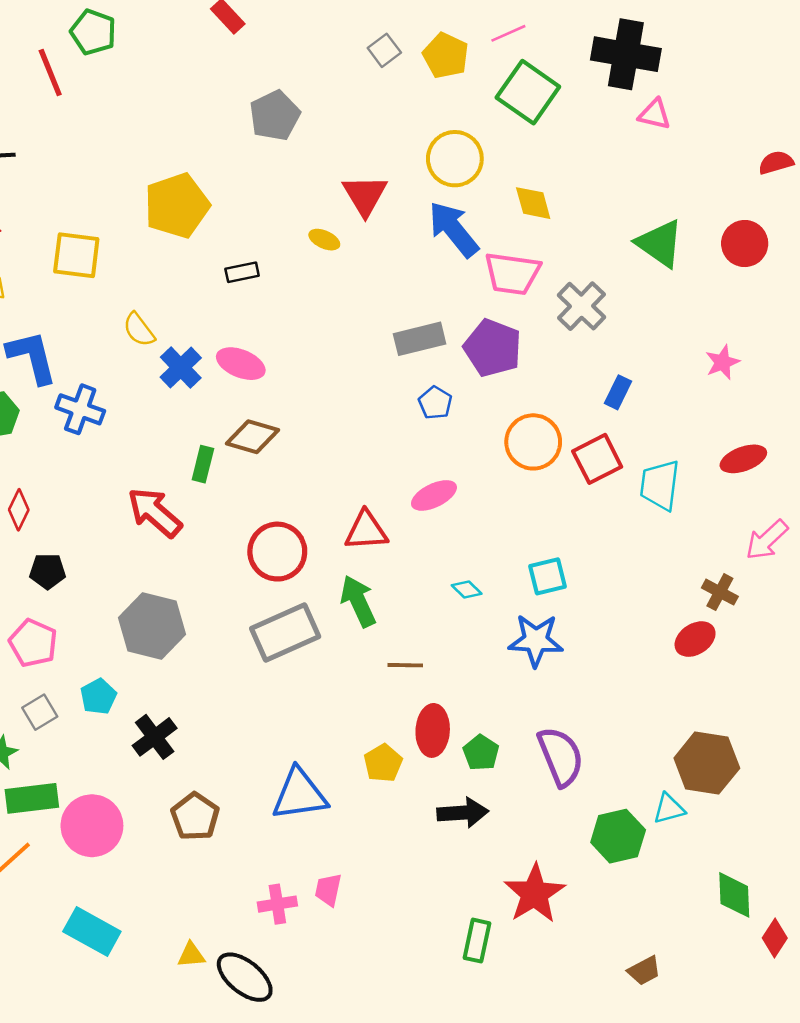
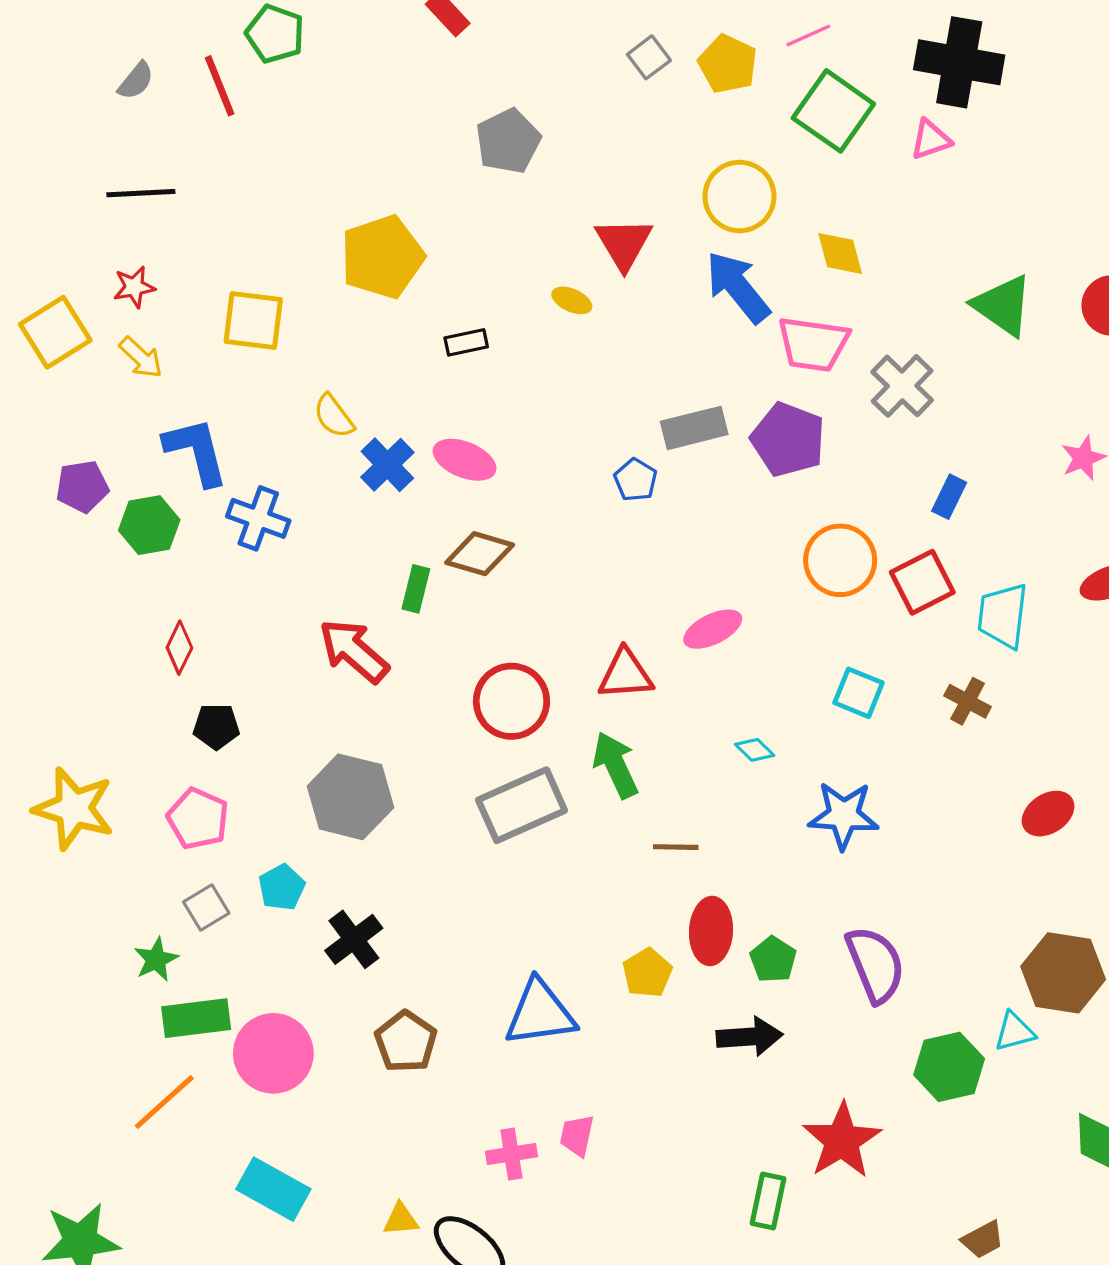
pink triangle: (655, 114) -> (931, 139), moved, turned -32
blue pentagon: (435, 403) -> (636, 480), moved
cyan square: (548, 576) -> (859, 693), moved, turned 36
brown cross: (720, 592) -> (968, 701), moved

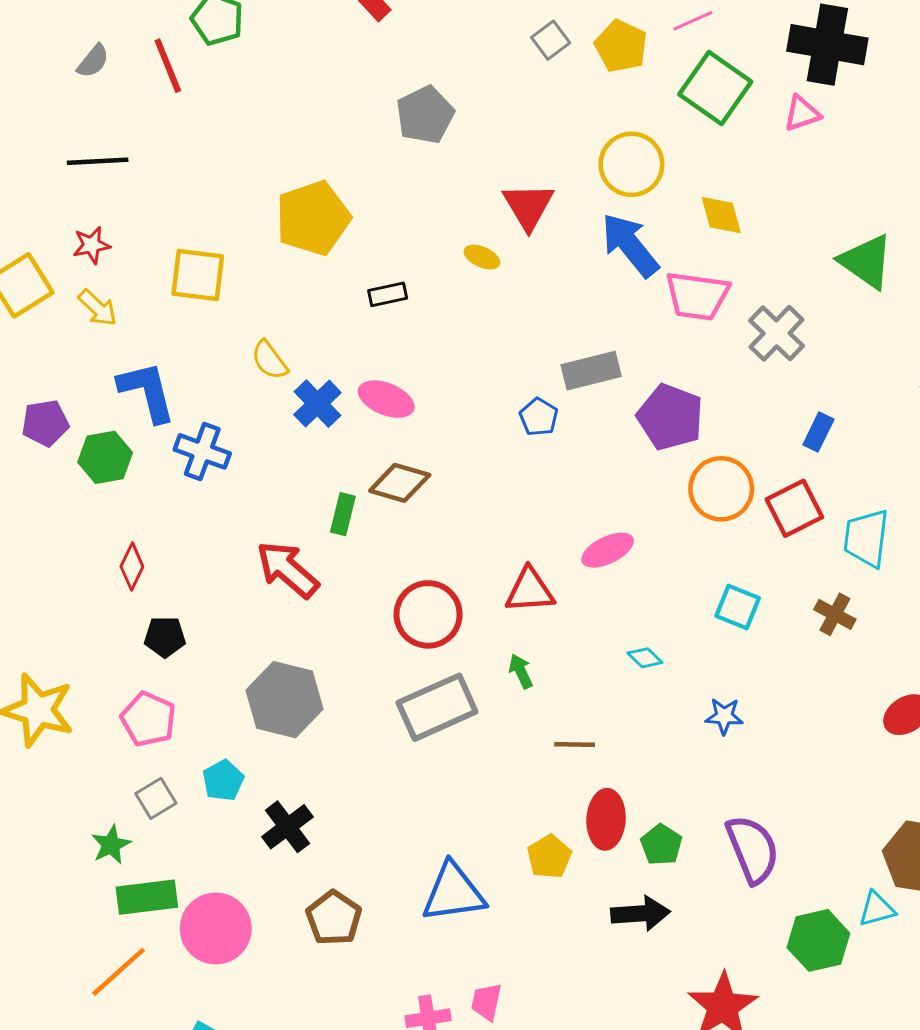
purple pentagon: (788, 440) -> (670, 417), moved
green arrow: (615, 765) -> (521, 671), size x0.6
blue star: (843, 815) -> (724, 716), size x0.6

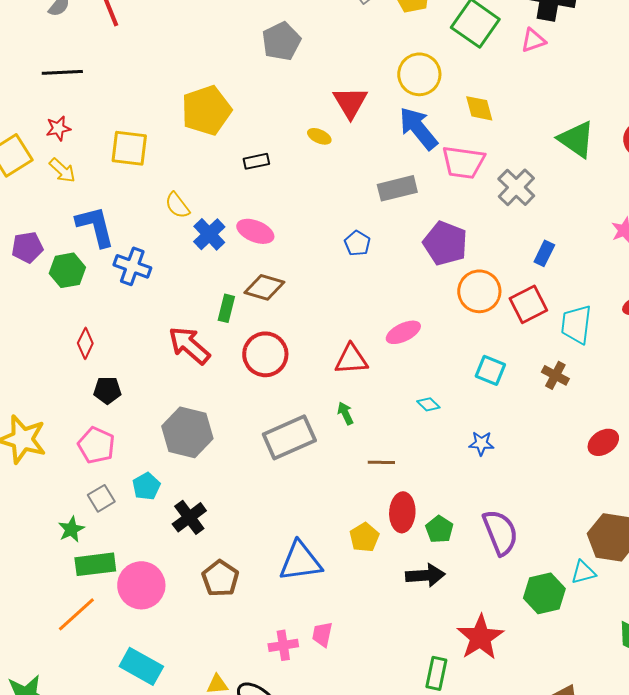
gray rectangle: (591, 371) -> (397, 188), moved
red circle: (428, 614) -> (265, 354), moved

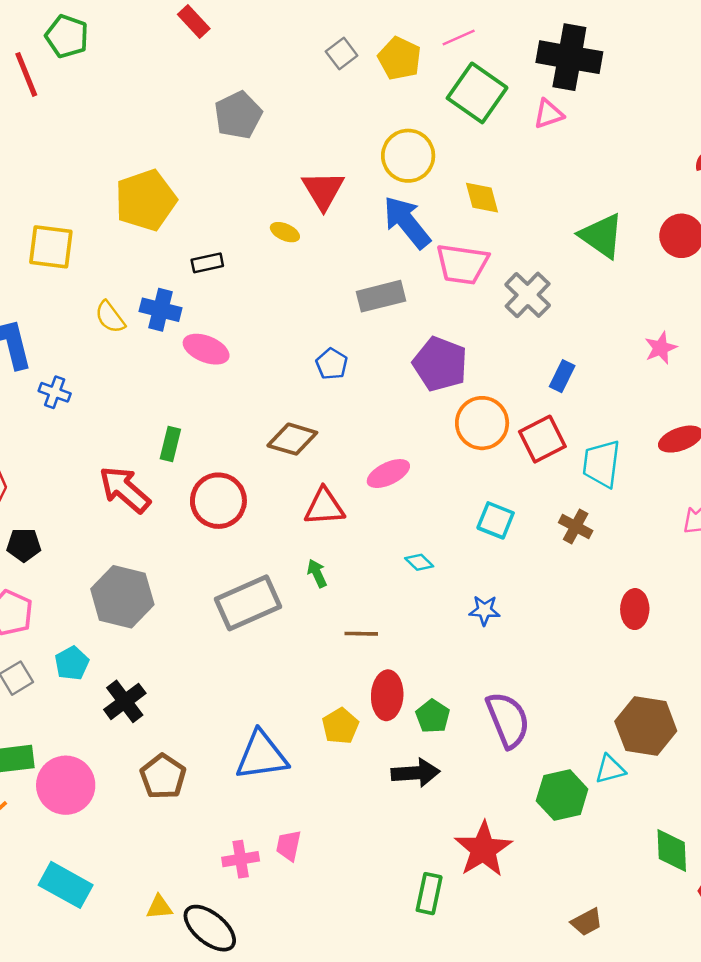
blue cross: (209, 234) -> (161, 310), moved, turned -32
blue cross: (132, 266) -> (55, 392), size x0.7
brown diamond: (264, 287) -> (292, 439), moved
red ellipse: (603, 442) -> (635, 609), turned -56

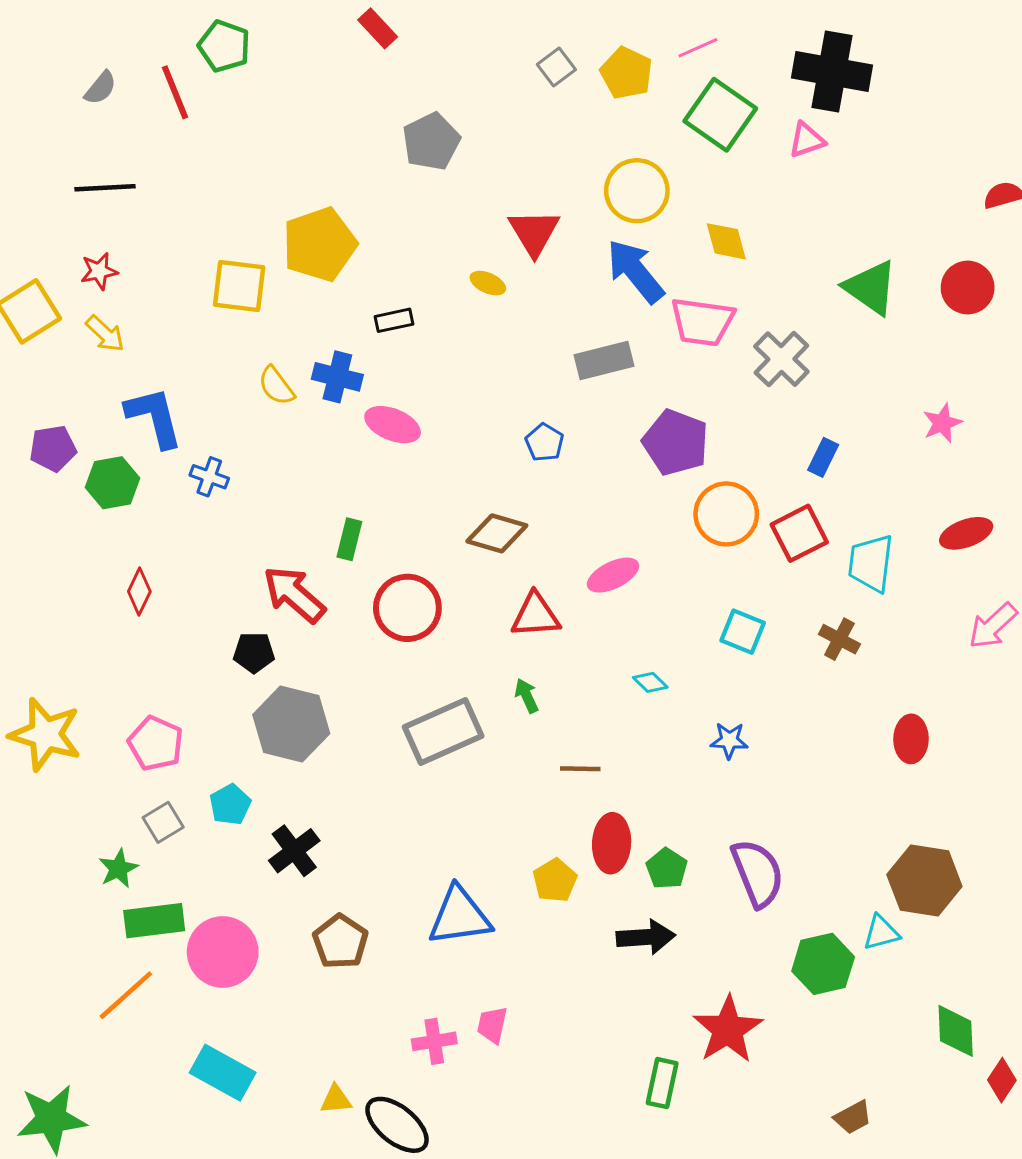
yellow square: (51, 247) -> (239, 286), moved
black pentagon: (24, 545) -> (254, 653), moved

